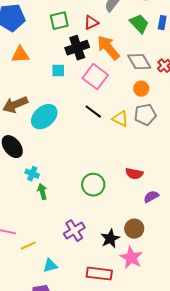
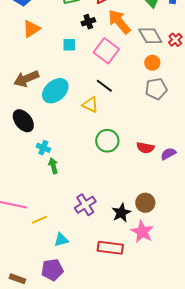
black cross: (77, 48) -> (88, 22), size x0.6
orange triangle: (20, 55) -> (31, 29), turned -30
yellow triangle: (120, 119) -> (90, 105), moved
green circle: (93, 185) -> (107, 141), moved
purple semicircle: (151, 197) -> (168, 154), moved

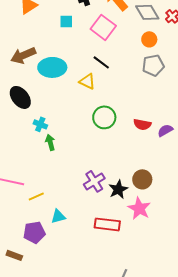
cyan ellipse: (55, 91) -> (52, 67), turned 40
purple cross: (85, 205) -> (94, 181), moved
purple pentagon: (52, 270) -> (34, 232), moved

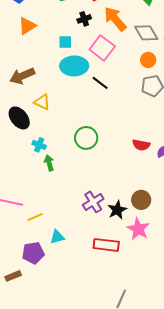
cyan ellipse: (52, 67) -> (74, 66), moved
yellow triangle: (87, 81) -> (42, 102), moved
green circle: (104, 117) -> (86, 138), moved
brown rectangle: (14, 255) -> (13, 276), turned -42

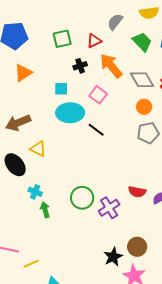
pink square: (102, 48) -> (98, 95), size x0.7
green circle: (86, 138) -> (82, 198), moved
purple cross: (93, 202) -> (109, 208), moved

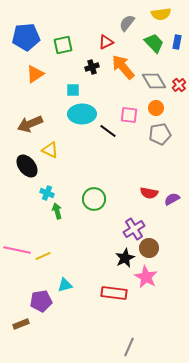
green square: (62, 39) -> (63, 45), moved
pink square: (98, 95) -> (129, 115), moved, turned -30
purple cross: (109, 208) -> (134, 229), moved
yellow line: (31, 264) -> (43, 256), moved

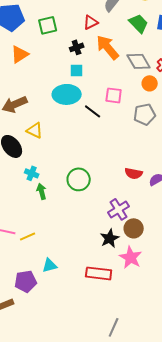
cyan square: (73, 90) -> (77, 70), moved
orange circle: (156, 108) -> (150, 83), moved

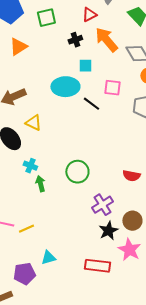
cyan square: (77, 70) -> (85, 66), moved
red semicircle: (134, 173) -> (131, 176), moved
purple cross: (119, 209) -> (102, 205), moved

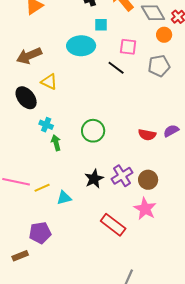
black line: (91, 104) -> (116, 68), moved
purple cross: (102, 205) -> (122, 176), moved
black star: (108, 231) -> (94, 179), moved
cyan triangle: (48, 258) -> (64, 198), moved
red rectangle: (97, 266) -> (113, 225), turned 30

